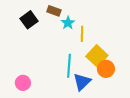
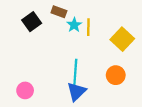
yellow line: (82, 34) -> (88, 27), moved
yellow square: (97, 56) -> (122, 39), moved
blue triangle: (82, 82) -> (76, 92), moved

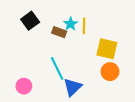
brown rectangle: (59, 12) -> (59, 32), moved
yellow square: (122, 39) -> (107, 49), moved, turned -30
cyan line: (75, 72) -> (57, 68), moved, turned -30

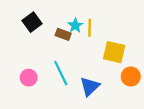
orange circle: (110, 72) -> (131, 77), moved
pink circle: (24, 86) -> (29, 78), moved
blue triangle: (73, 87) -> (90, 87), moved

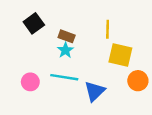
cyan star: (75, 25) -> (65, 50), moved
yellow line: (90, 28) -> (108, 29), moved
cyan line: (61, 73) -> (64, 77), turned -55

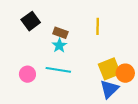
yellow square: (120, 55) -> (109, 69), moved, turned -35
blue triangle: (95, 91) -> (109, 89), moved

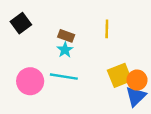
black square: (31, 21) -> (21, 23), moved
pink circle: (27, 74) -> (30, 81), size x1.5
blue triangle: (109, 89) -> (136, 96), moved

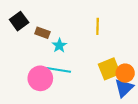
brown rectangle: (66, 36) -> (42, 33), moved
pink circle: (30, 81) -> (40, 78), moved

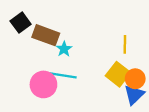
yellow line: (98, 26) -> (125, 44), moved
brown rectangle: (42, 33) -> (46, 35), size x1.6
yellow square: (109, 69) -> (118, 74), turned -30

